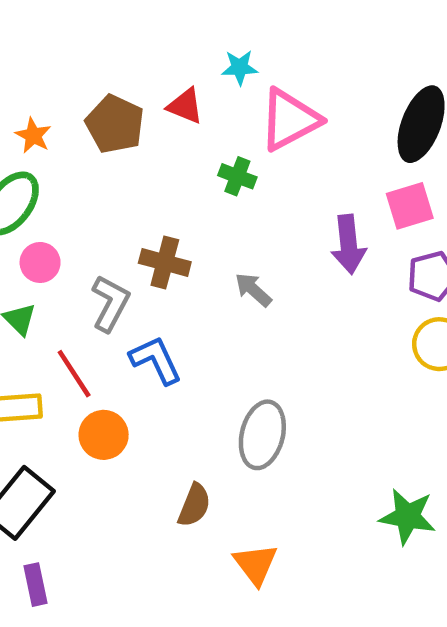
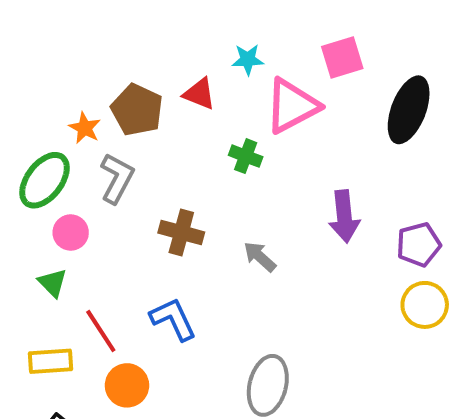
orange star: (33, 135) -> (85, 128), moved
pink square: (410, 206) -> (342, 58), moved
gray L-shape: (110, 303) -> (117, 178), moved

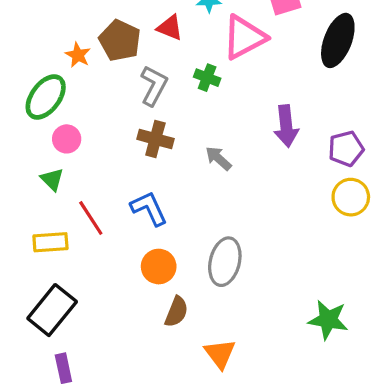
gray L-shape: (117, 178) -> (154, 86), moved
orange circle: (127, 385) -> (159, 267), moved

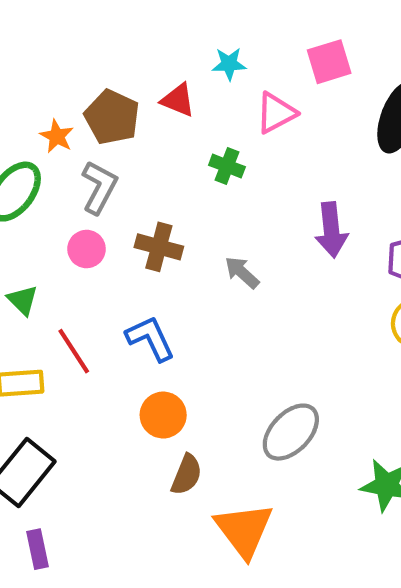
pink triangle: (244, 37) -> (276, 113), size x0.7
gray L-shape: (154, 86) -> (99, 187), moved
pink circle: (67, 139) -> (87, 249), moved
gray ellipse: (225, 262) -> (291, 432), moved, turned 30
orange triangle: (220, 354) -> (244, 530), size x1.4

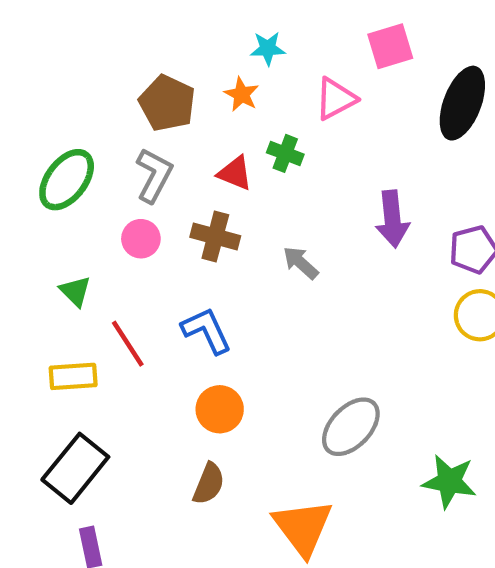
cyan star: (229, 64) -> (268, 48), moved
red triangle: (178, 100) -> (235, 173), moved
orange star: (57, 136) -> (242, 94), moved
brown semicircle: (187, 475) -> (209, 484), moved

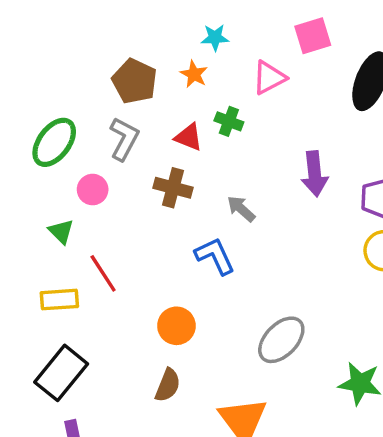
pink circle: (141, 239) -> (93, 190), moved
blue L-shape: (207, 331) -> (215, 256), moved

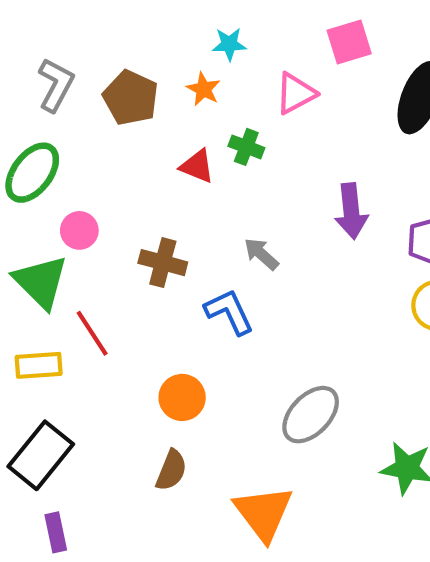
gray L-shape: (124, 139) -> (56, 85), moved
brown cross: (173, 188) -> (163, 263), moved
green triangle: (61, 231) -> (41, 282), size x1.8

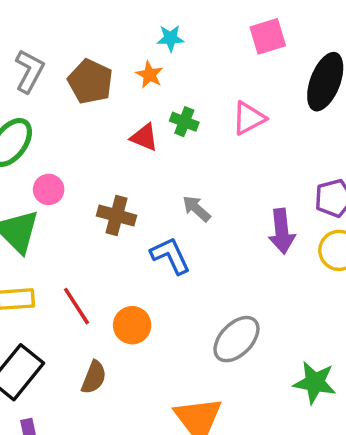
pink triangle: (296, 93) -> (249, 118), moved
purple arrow: (351, 211) -> (282, 231), moved
red line: (92, 333) -> (76, 306), moved
brown semicircle: (171, 470) -> (94, 377), moved

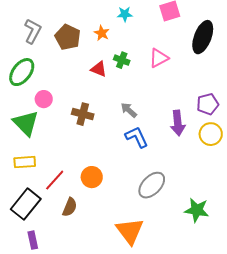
cyan star: (170, 38) -> (125, 14), moved
blue L-shape: (170, 256) -> (137, 137), moved
red line: (76, 306) -> (55, 180), moved, turned 75

